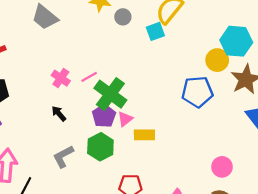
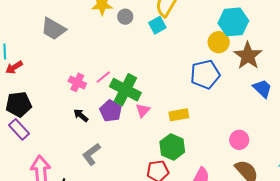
purple pentagon: (104, 116) -> (111, 111), moved
yellow rectangle: (144, 135) -> (179, 115), moved
green hexagon: (100, 147) -> (172, 147), moved

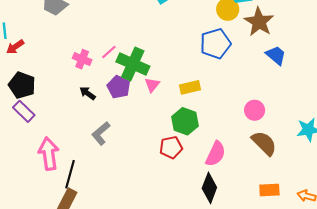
black pentagon: (19, 104) -> (22, 85), turned 30

